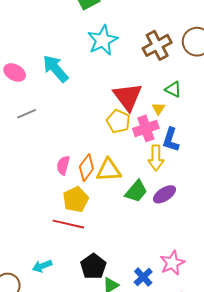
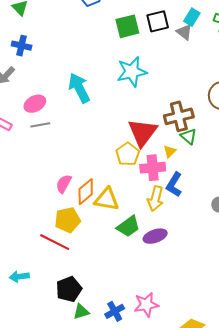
brown cross: (157, 45) -> (179, 116), moved
pink ellipse: (15, 72) -> (35, 104), moved, turned -70

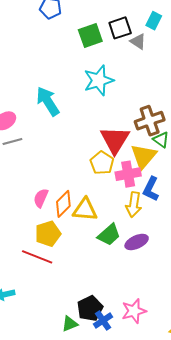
gray triangle: (184, 32) -> (138, 41), moved
yellow triangle: (170, 151) -> (144, 156), size x2.0
black pentagon: (69, 289) -> (90, 308), moved

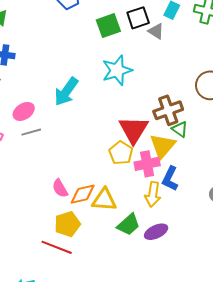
cyan arrow: (48, 101) -> (66, 92), turned -112
pink semicircle: (41, 198) -> (60, 188), turned -54
orange diamond: (63, 204) -> (83, 194), turned 32

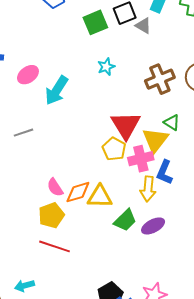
cyan star: (117, 70) -> (106, 67), size x0.6
brown cross: (168, 110) -> (160, 79), moved
pink ellipse: (24, 111) -> (28, 75), moved
yellow pentagon: (67, 224) -> (51, 215), moved

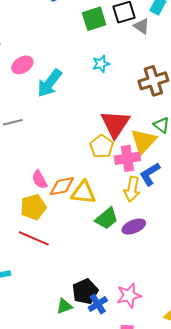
blue L-shape: (164, 172) -> (150, 174), turned 30

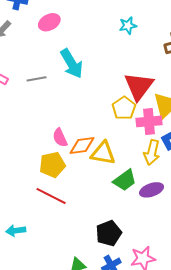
cyan arrow: (49, 83) -> (72, 64), moved, turned -72
black pentagon: (85, 291) -> (109, 233), moved

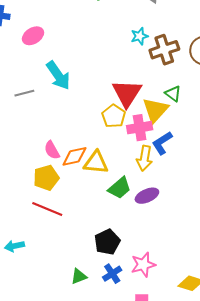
cyan star: (128, 26) -> (139, 36), moved

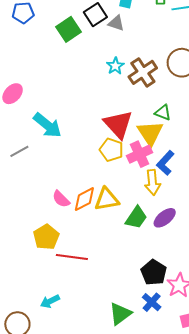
yellow pentagon: (46, 178) -> (46, 237), moved
black pentagon: (107, 242) -> (154, 272), moved
green triangle: (79, 276) -> (120, 314), size x1.4

